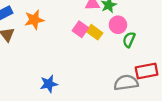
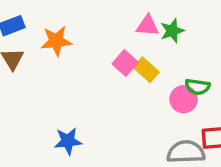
pink circle: (118, 25) -> (184, 99), moved
green semicircle: (129, 40) -> (197, 87), turned -112

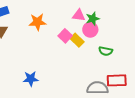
orange star: (56, 41) -> (38, 22), moved
pink circle: (184, 99) -> (90, 30), moved

